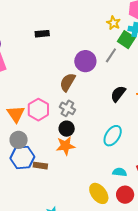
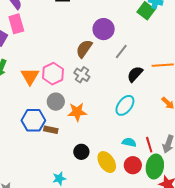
gray line: (111, 55) -> (121, 51), moved
black semicircle: (118, 94) -> (135, 74), moved
black circle: (67, 129) -> (81, 152), moved
gray circle: (19, 140) -> (56, 102), moved

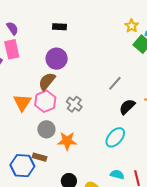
purple circle: (104, 29) -> (57, 59), moved
brown semicircle: (84, 49) -> (47, 81), moved
blue hexagon: (33, 120) -> (22, 166), moved

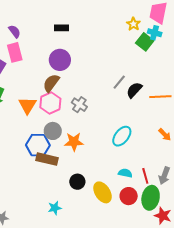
black semicircle: (127, 107) -> (134, 90), moved
brown rectangle: (40, 157) -> (47, 159), size x1.5
blue hexagon: (22, 166) -> (38, 145), moved

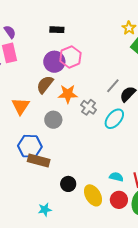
pink hexagon: (50, 103) -> (70, 57), moved
gray cross: (79, 105) -> (89, 107), moved
gray circle: (53, 131) -> (53, 120), moved
cyan ellipse: (122, 136) -> (114, 119), moved
orange star: (74, 142) -> (68, 94), moved

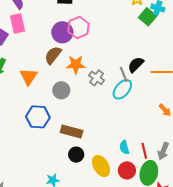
gray line: (113, 86) -> (124, 74), moved, turned -63
brown rectangle: (39, 160) -> (72, 131), moved
cyan semicircle: (116, 177) -> (124, 147), turned -120

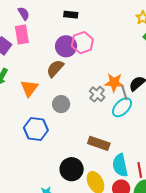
orange star: (76, 65) -> (114, 83), moved
brown rectangle: (72, 131) -> (99, 143), moved
cyan semicircle: (124, 147) -> (120, 165), size x1.6
black circle: (76, 155) -> (72, 169), size x1.5

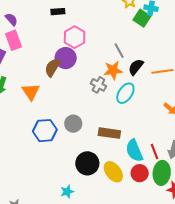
purple circle: (66, 46) -> (66, 58), moved
gray line: (124, 92) -> (119, 51), moved
gray circle: (61, 104) -> (73, 124), moved

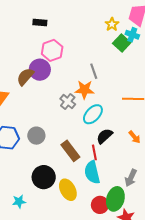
black semicircle: (136, 67) -> (105, 136), moved
brown rectangle: (109, 133) -> (70, 151), turned 35
red line: (154, 152) -> (94, 152), moved
red circle: (140, 173) -> (100, 205), moved

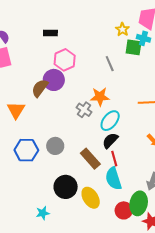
green square: (122, 43) -> (134, 47), turned -30
gray line: (94, 71) -> (110, 64), moved
black semicircle: (105, 136) -> (110, 141), moved

